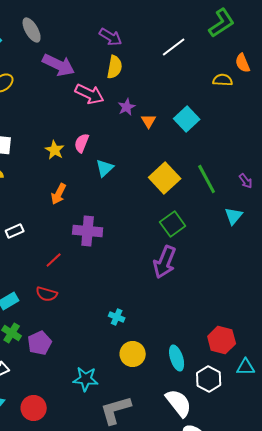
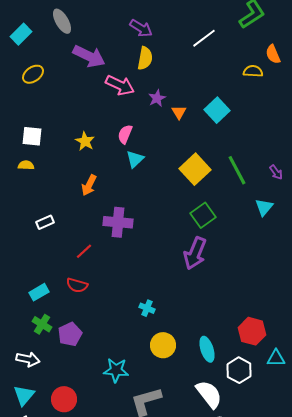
pink semicircle: (82, 143) -> (125, 134), moved

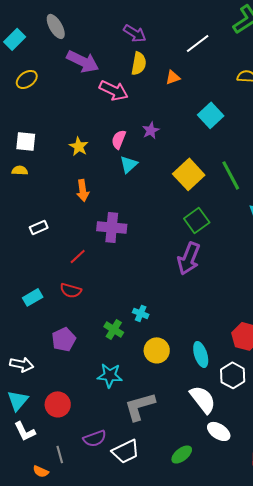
purple star: (157, 98) -> (151, 130), moved
orange triangle: (179, 112) -> (173, 77), moved, turned 42
orange arrow: (89, 185) -> (83, 190), turned -35
green cross: (42, 324) -> (114, 329), moved

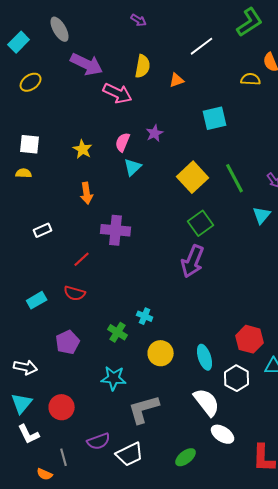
purple arrow: (135, 33) -> (139, 20), moved, size x0.7
cyan square: (211, 115) -> (215, 118), turned 30

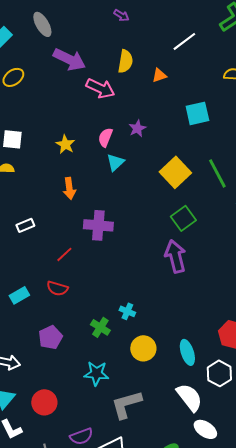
purple arrow: (193, 261) -> (175, 256), turned 144

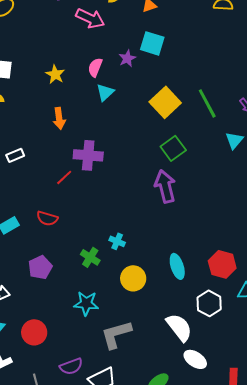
cyan square: (197, 113) -> (152, 43), moved, turned 30
red line: (64, 254) -> (64, 177), moved
cyan ellipse: (187, 352) -> (177, 266), moved

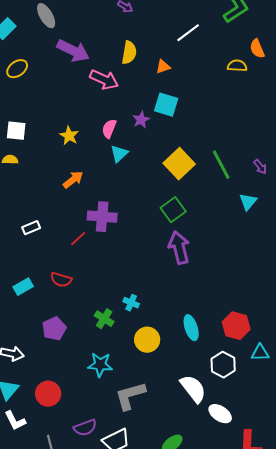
orange arrow: (59, 118) -> (73, 180), turned -120
green square: (173, 148) -> (173, 210), moved
white rectangle: (15, 155) -> (31, 228), moved
white ellipse: (195, 359) -> (220, 414), moved

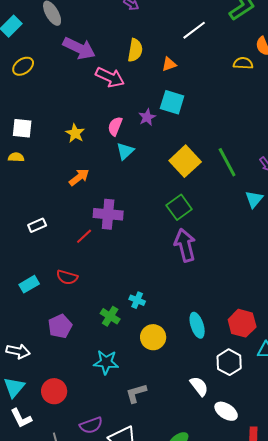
white semicircle: (193, 389) -> (199, 386), size x0.7
gray L-shape: (130, 396) -> (136, 393), size x0.7

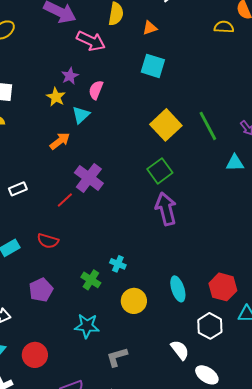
purple star: (147, 117) -> (70, 76), moved
cyan triangle: (125, 151) -> (81, 115), moved
cyan triangle: (254, 199) -> (235, 163), turned 48
purple cross: (108, 214) -> (89, 178), turned 32

